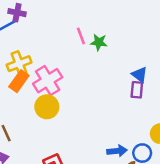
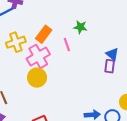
pink line: (81, 36) -> (67, 45), moved
orange rectangle: (19, 81) -> (44, 34), moved

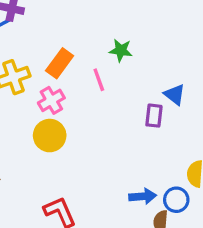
pink cross: (38, 56) -> (51, 100), size x0.7
purple rectangle: (110, 66) -> (154, 116), moved

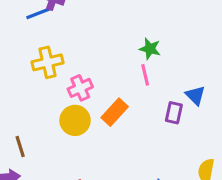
orange rectangle: (60, 63) -> (115, 112), moved
pink line: (99, 80) -> (145, 75), moved

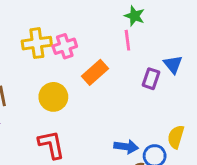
yellow cross: (48, 62) -> (37, 43), moved
yellow circle: (75, 120) -> (53, 97), moved

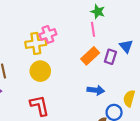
yellow cross: (37, 43) -> (36, 43), moved
orange rectangle: (95, 72) -> (90, 56), moved
blue arrow: (126, 147) -> (96, 90), moved

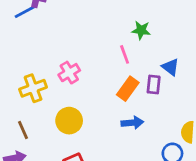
green star: (98, 12) -> (141, 30), moved
yellow cross: (36, 43) -> (33, 88), moved
blue arrow: (96, 90) -> (132, 123), moved

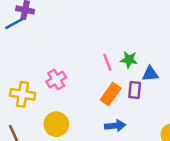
green star: (141, 30) -> (129, 60), moved
blue triangle: (171, 67) -> (150, 74), turned -42
yellow cross: (33, 88) -> (23, 94), turned 30

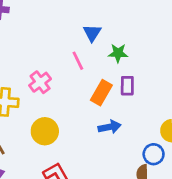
pink line: (107, 62) -> (78, 61), moved
blue triangle: (150, 74) -> (92, 33), moved, turned -48

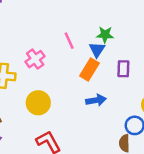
blue triangle: (92, 33) -> (97, 50), moved
purple rectangle: (127, 86) -> (123, 69), moved

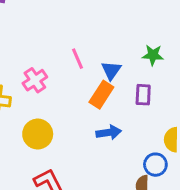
green star: (105, 35) -> (153, 55), moved

